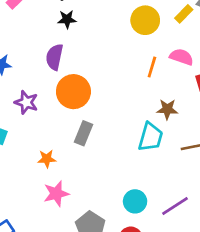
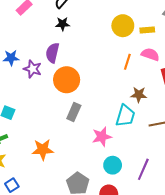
yellow rectangle: (184, 14) -> (147, 30), moved, turned 40
purple star: (26, 102) -> (33, 69), moved
orange star: (47, 159) -> (43, 150), moved, size x1.5
pink star: (56, 194) -> (102, 137), moved
purple line: (175, 206) -> (143, 169), turned -35

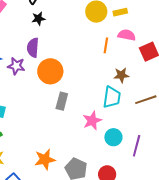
orange star: (43, 150) -> (45, 159), moved
cyan circle: (113, 165) -> (113, 137), moved

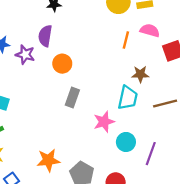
orange circle: (50, 71) -> (62, 64), size x0.7

